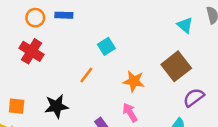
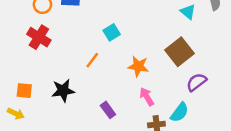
pink arrow: (130, 112) -> (147, 97), moved

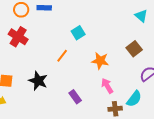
brown square: (180, 52) -> (134, 49), size x0.7
black star: (63, 91) -> (38, 81), turned 30

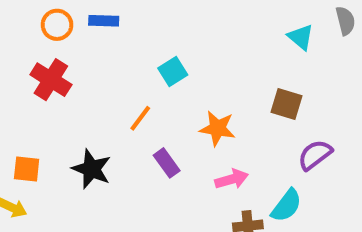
brown square: (134, 49) -> (287, 104), turned -35
pink arrow: (107, 86) -> (232, 179), turned 105
purple rectangle: (75, 97) -> (167, 163), moved

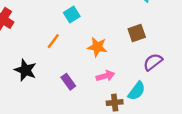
brown square: (287, 104) -> (137, 33), turned -36
purple rectangle: (167, 163) -> (68, 82), moved

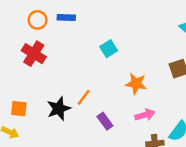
orange line: (53, 41) -> (84, 97), moved
black star: (25, 70) -> (59, 109), turned 30

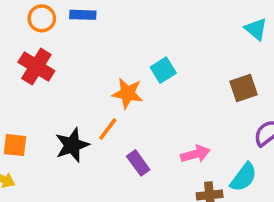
cyan square: (109, 49) -> (163, 70), moved
orange star: (136, 84) -> (127, 93), moved

